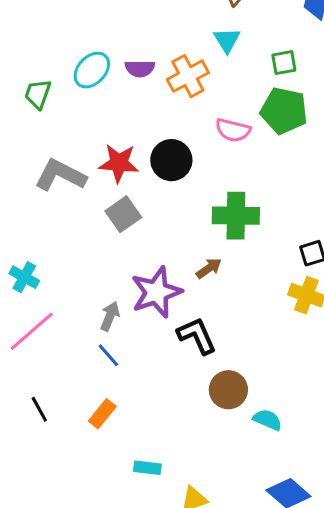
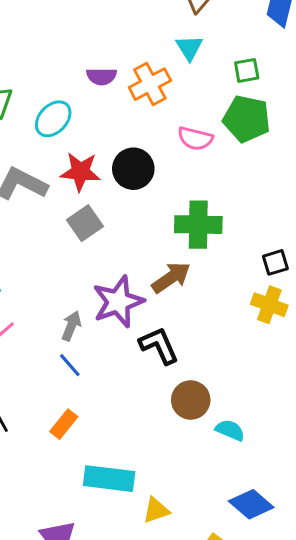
cyan ellipse: (92, 70) -> (53, 119), moved
brown arrow: (209, 268) -> (171, 278), size x1.5
cyan rectangle: (147, 468) -> (109, 479), size x1.8

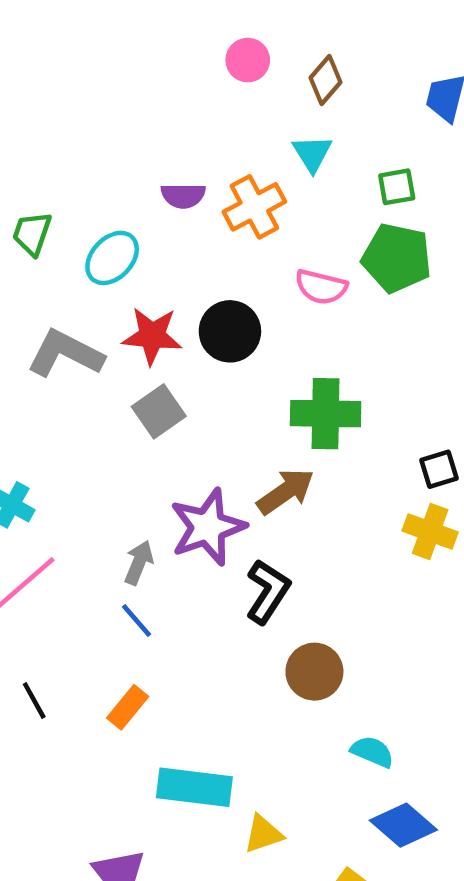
black L-shape: (159, 346) -> (268, 592), turned 57
cyan semicircle: (230, 430) -> (372, 752), moved

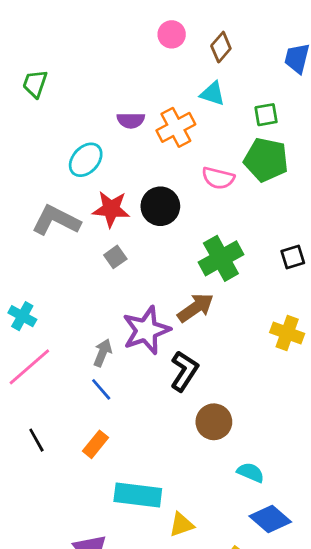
cyan triangle: (312, 153) -> (212, 94), turned -40
green trapezoid: (32, 233) -> (35, 84), moved
gray square: (159, 411) -> (115, 257), size x0.7
green cross: (326, 414) -> (221, 258), turned -30
black square: (439, 469) -> (293, 257), moved

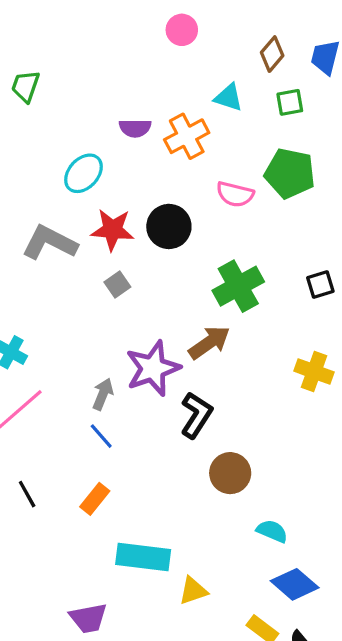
brown diamond: (221, 47) -> (272, 54), moved
green square: (266, 115) -> (290, 102), moved

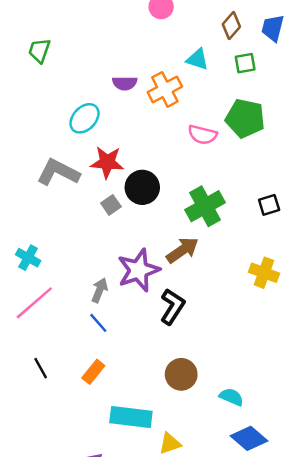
black circle: (169, 226) -> (142, 187), moved
brown circle: (230, 473) -> (181, 374), moved

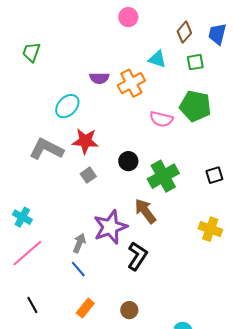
black circle: (142, 187) -> (128, 161), moved, size x0.7
brown arrow: (182, 250) -> (145, 211), turned -92
orange rectangle: (93, 372) -> (85, 308), moved
brown circle: (181, 374) -> (129, 310), moved, size x0.7

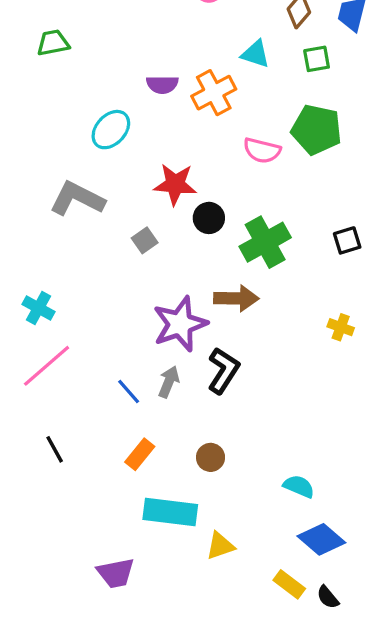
green trapezoid: (31, 52) -> (53, 43), turned 60
red star: (85, 141) -> (175, 184), moved
brown arrow: (145, 211) -> (236, 298), turned 128
yellow cross: (210, 229) -> (341, 327), size x0.7
gray arrow: (79, 243) -> (169, 382), moved

